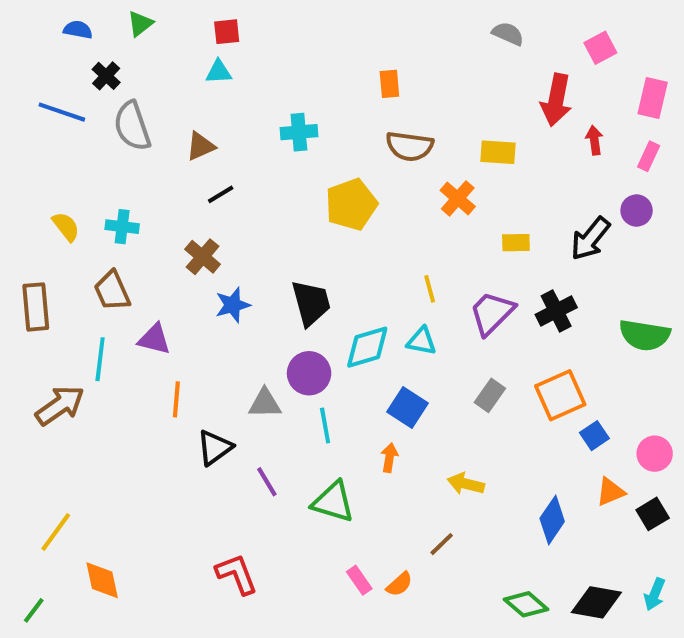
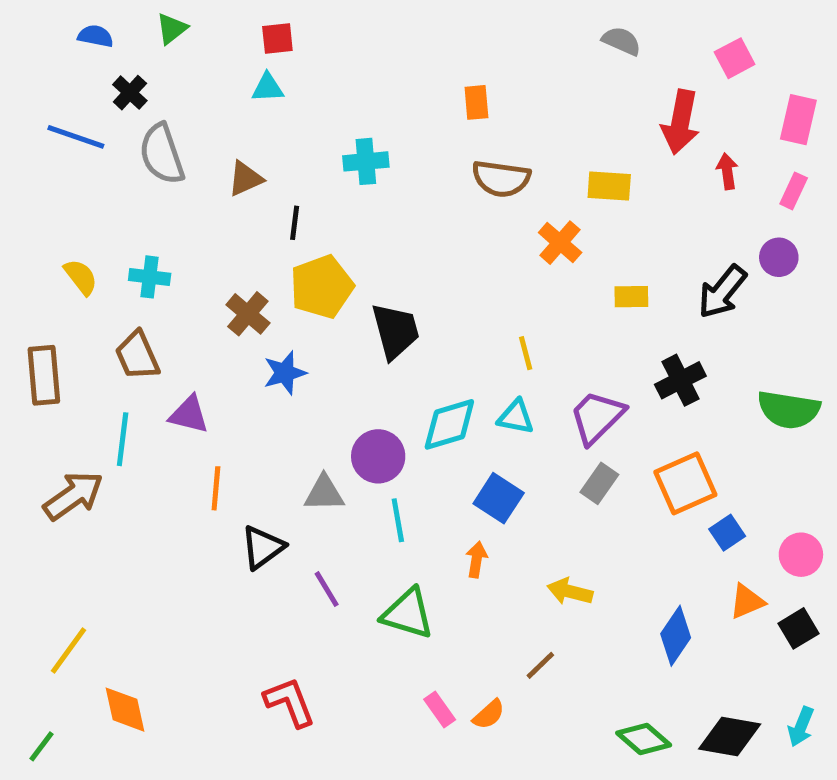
black line: (221, 194) -> (295, 223), moved, turned -52
yellow pentagon: (351, 204) -> (322, 287), moved
black trapezoid: (311, 303) -> (395, 331), moved
purple trapezoid: (492, 313) -> (597, 417), moved

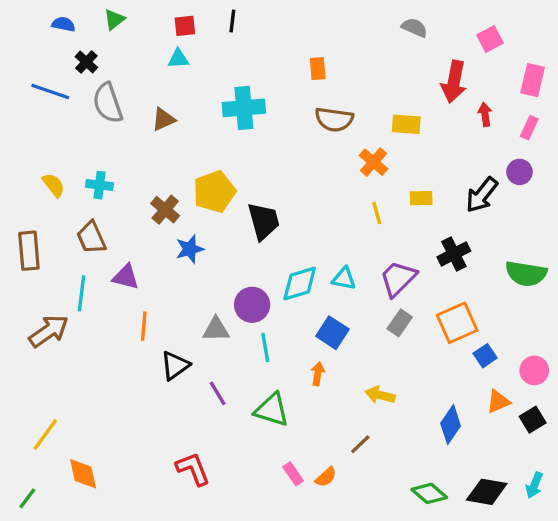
cyan cross: (366, 161) -> (244, 108), size x1.4
black line: (295, 223) -> (232, 21), moved
yellow line: (526, 353) -> (377, 213), moved

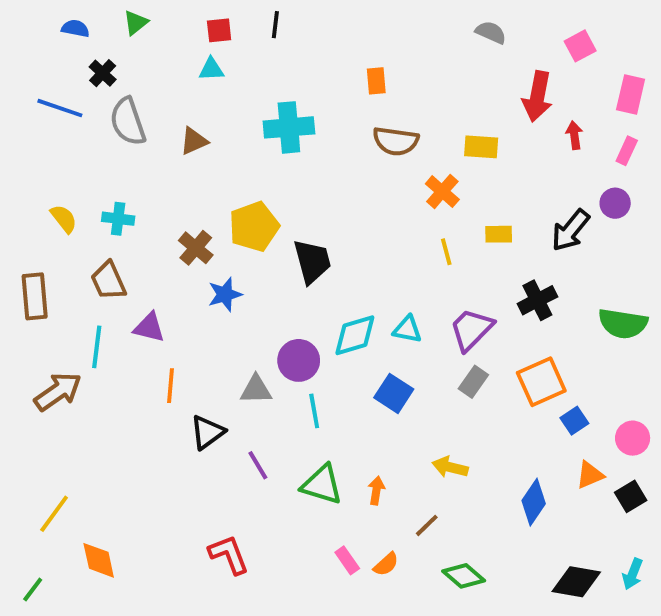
orange arrow: (318, 374) -> (376, 490), moved
green diamond: (429, 493) -> (464, 576), moved

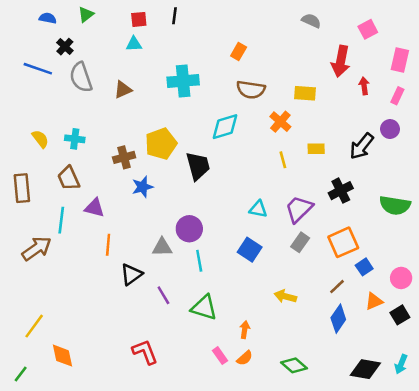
orange rectangle: (376, 81) -> (239, 51), turned 35
brown cross: (196, 248) -> (124, 157), turned 35
cyan diamond: (355, 335) -> (225, 127), moved
orange arrow: (376, 490) -> (245, 330), moved
brown line: (427, 525) -> (337, 287), moved

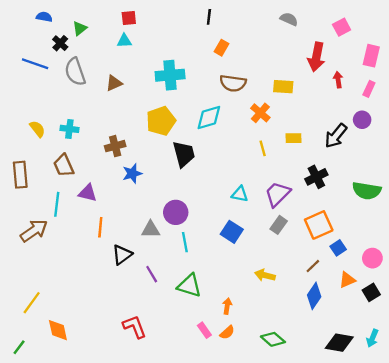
green triangle: (86, 14) -> (80, 28), moved
black line: (175, 16) -> (209, 17), moved
yellow pentagon: (161, 144) -> (161, 121), moved

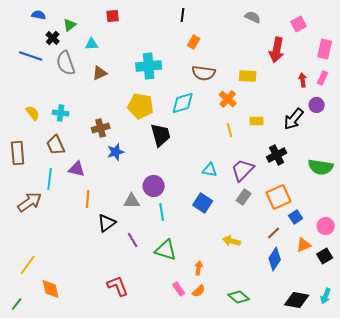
cyan triangle: (124, 41) -> (92, 44), moved
red arrow: (338, 80) -> (303, 80), moved
yellow pentagon: (161, 121) -> (141, 106), turned 30

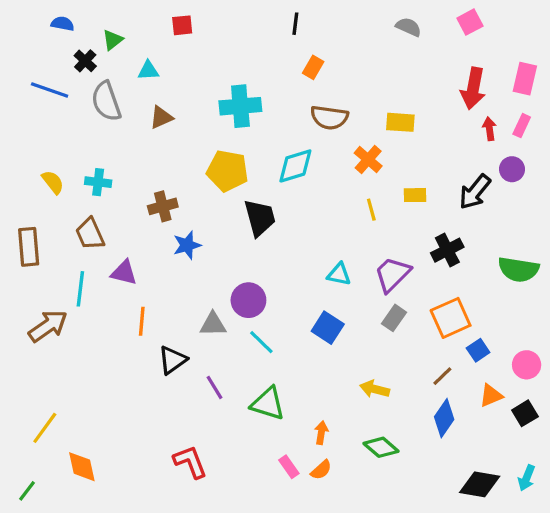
pink square: (299, 24) -> (470, 22), moved
red arrow: (277, 50) -> (473, 88), moved
cyan line: (162, 212) -> (261, 342), turned -36
green diamond: (239, 297) -> (381, 447), moved

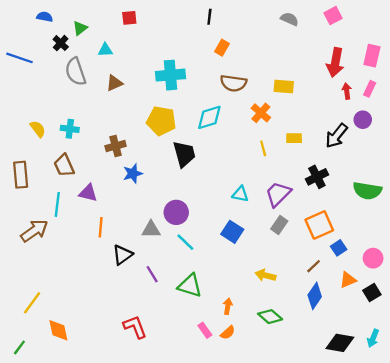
blue line: (50, 90) -> (19, 58), moved

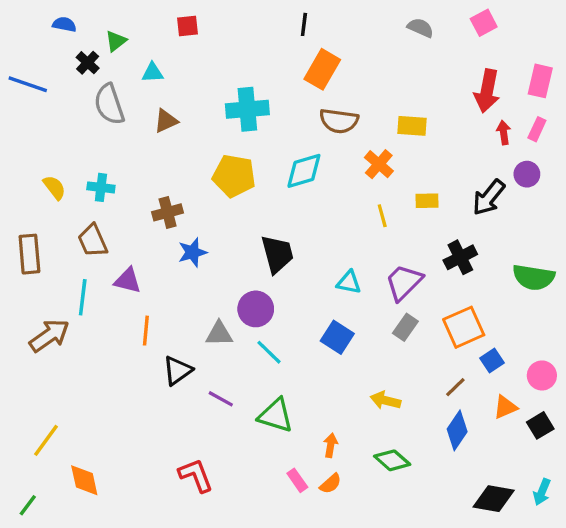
orange rectangle: (222, 48) -> (322, 69), size x1.6
black trapezoid: (184, 154) -> (277, 254), moved
purple line: (152, 274) -> (221, 399), turned -30

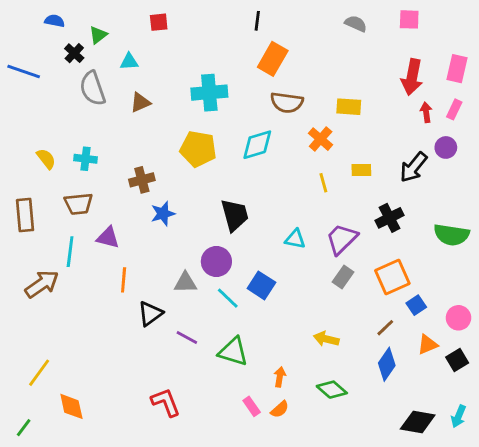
pink square: (484, 23) -> (409, 19), turned 30
brown trapezoid: (93, 241) -> (78, 204), turned -72
blue square: (337, 337) -> (261, 285), moved

